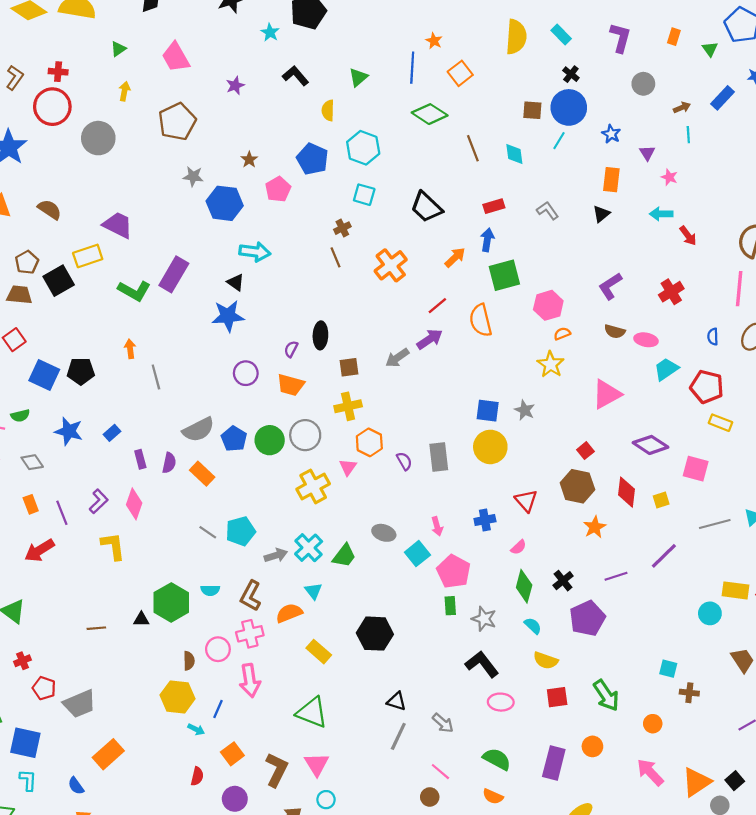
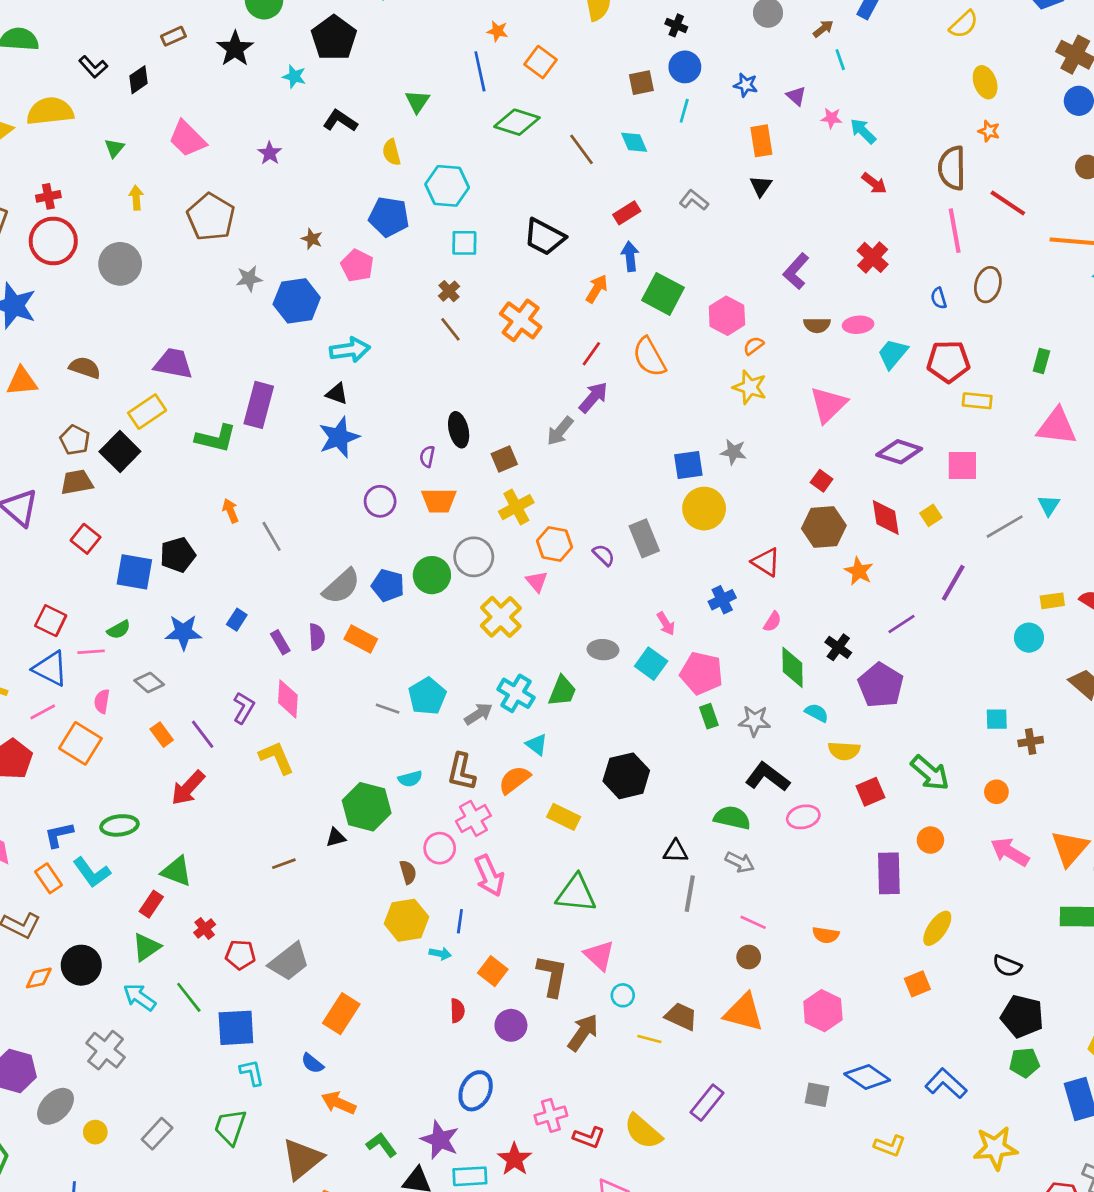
blue circle: (569, 107) -> (685, 67), size x0.7
cyan arrow: (661, 214) -> (863, 131), moved, turned 60
green square: (504, 275) -> (663, 294), turned -32
yellow rectangle: (735, 590) -> (1052, 601), size x0.7
green semicircle: (497, 759) -> (732, 818), moved

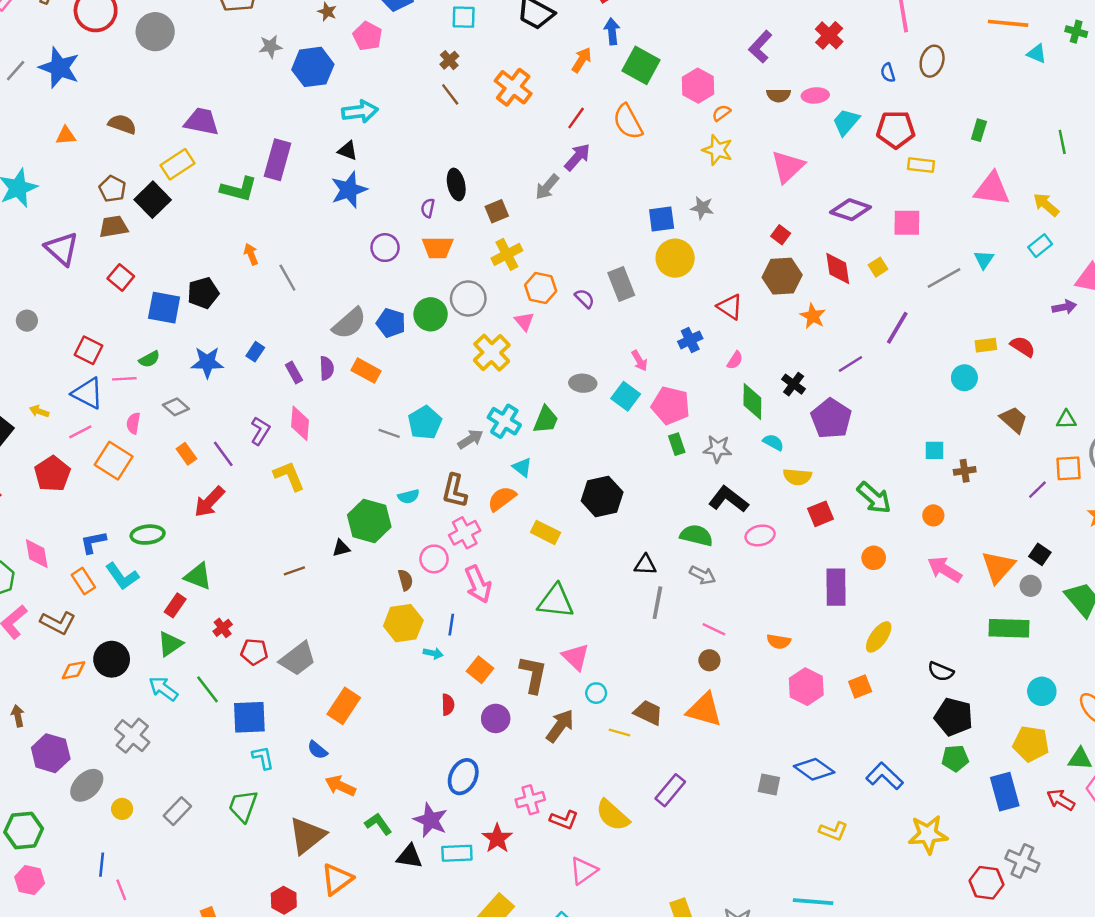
orange triangle: (22, 381) -> (66, 136), size x0.7
pink hexagon: (823, 1011) -> (806, 687), moved

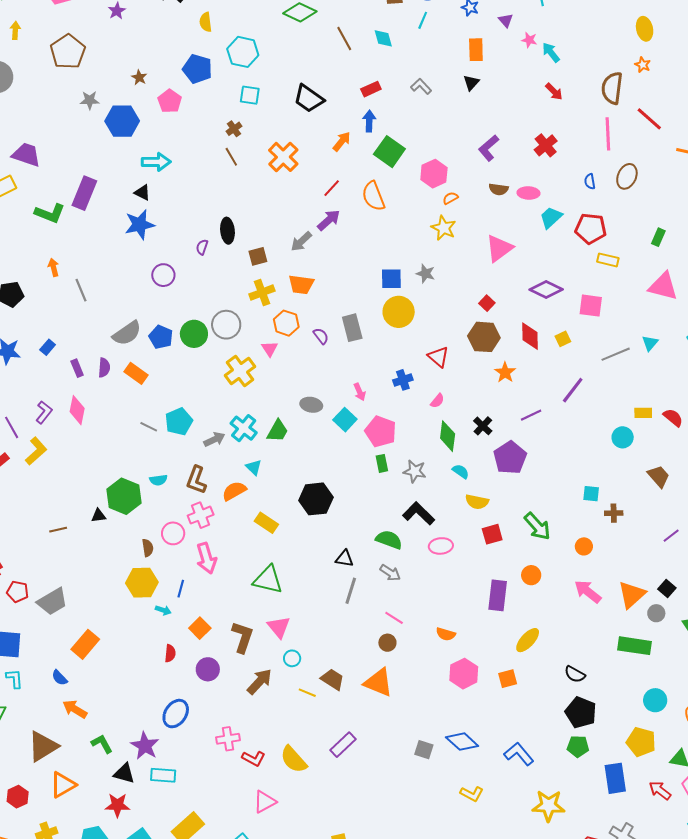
orange trapezoid: (438, 247) -> (301, 284), moved
yellow L-shape: (289, 476) -> (36, 451), moved, turned 64
red star: (497, 838) -> (117, 805), moved, turned 30

